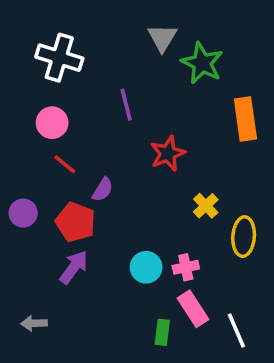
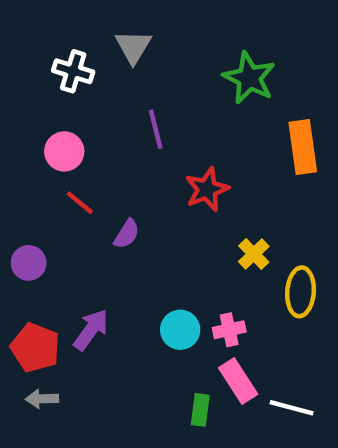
gray triangle: (162, 38) -> (133, 47), moved
white cross: (59, 58) -> (73, 71), size x0.7
red pentagon: (76, 222) -> (35, 348), moved
white line: (236, 330) -> (292, 408), turned -52

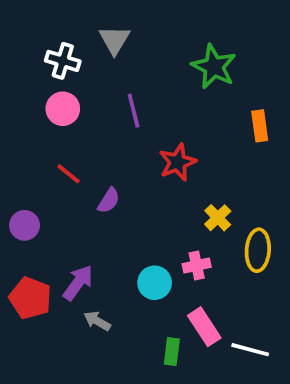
orange rectangle: (303, 147) -> (260, 126), size x0.7
pink circle: (64, 151) -> (63, 109), moved
pink cross: (229, 330) -> (197, 266), moved
gray arrow: (42, 399) -> (97, 321), moved, turned 32

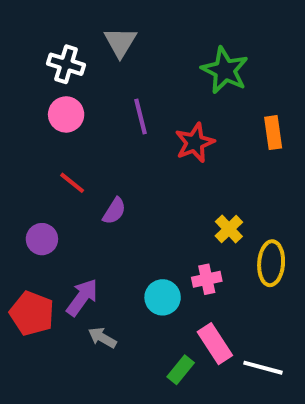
red star: (178, 162) -> (195, 143), moved
purple circle: (25, 225) -> (42, 239), moved
green rectangle: (172, 352) -> (181, 370), turned 32

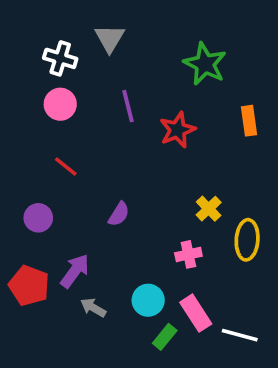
purple semicircle: (114, 211) -> (119, 214), moved
cyan circle: (163, 297) -> (148, 300), moved

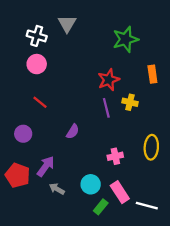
green star: (205, 64) -> (125, 39), turned 30
purple line: (128, 106) -> (106, 108), moved
yellow cross: (209, 209) -> (130, 102), moved, turned -32

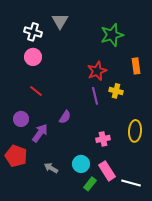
purple arrow: (46, 166) -> (40, 133), moved

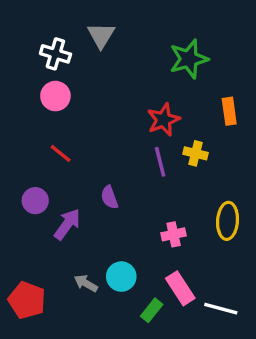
purple semicircle: (65, 117) -> (109, 197), turned 128
red pentagon: (16, 156) -> (27, 300), moved
cyan circle: (81, 164) -> (121, 277), moved

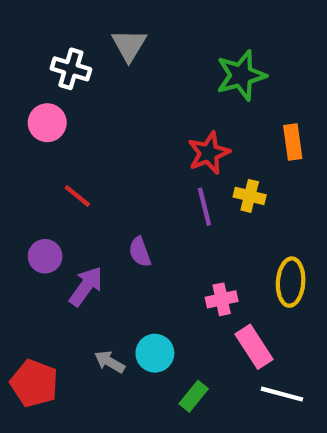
pink circle: (55, 96) -> (47, 123), moved
pink rectangle: (180, 288) -> (254, 347), moved

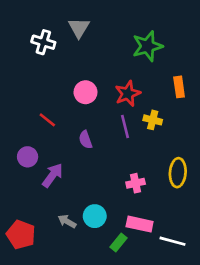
pink circle: (47, 123) -> (86, 92), moved
purple semicircle: (140, 252) -> (86, 140), moved
pink rectangle: (254, 347) -> (140, 224), moved, turned -45

